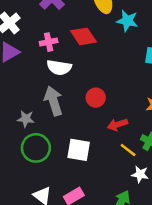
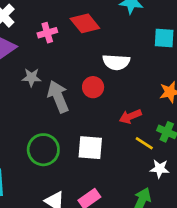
white semicircle: (59, 67) -> (116, 62), moved
red circle: (96, 98) -> (93, 87), moved
gray star: (26, 119) -> (31, 77), moved

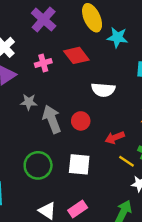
red circle: (93, 87) -> (81, 121), moved

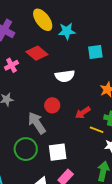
gray arrow: (52, 119) -> (37, 123), moved
white square: (79, 164) -> (58, 152), moved

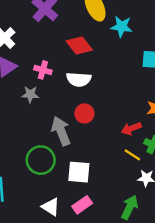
pink cross: (11, 65) -> (43, 70), moved, turned 32
white semicircle: (65, 76) -> (79, 79), moved
red arrow: (83, 113) -> (131, 128), moved

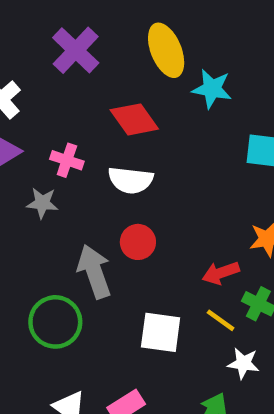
white square: (79, 172) -> (161, 332), moved

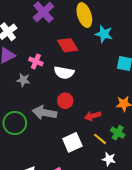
gray arrow: (94, 272) -> (45, 113), turned -65
red arrow: (221, 273) -> (93, 116), moved
green circle: (55, 322) -> (15, 123), moved
white square: (161, 332) -> (72, 142), turned -36

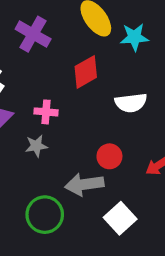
red diamond: (68, 45) -> (86, 72), turned -70
white semicircle: (64, 73) -> (131, 103), moved
white square: (72, 142) -> (120, 218), moved

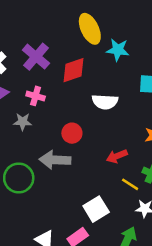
purple cross: (33, 34) -> (36, 57), moved
red circle: (109, 156) -> (72, 133), moved
white square: (120, 218) -> (96, 209), moved

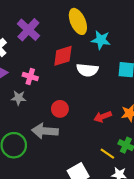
purple cross: (36, 57) -> (28, 30), moved
white semicircle: (105, 102) -> (87, 70), moved
red arrow: (117, 156) -> (103, 117), moved

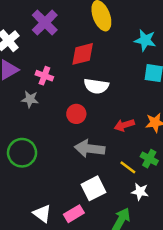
cyan star: (101, 40) -> (145, 40), moved
white semicircle: (87, 70) -> (96, 86), moved
gray arrow: (45, 131) -> (90, 149), moved

